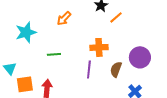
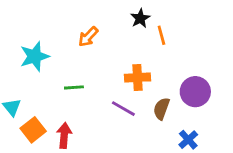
orange line: (116, 17) -> (161, 35), turned -64
purple line: (89, 69) -> (123, 109), turned -66
orange square: (25, 84) -> (33, 130), turned -30

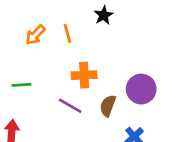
black star: (140, 18) -> (104, 15), moved
orange line: (161, 35) -> (67, 33), moved

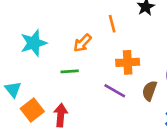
orange arrow: (35, 35) -> (83, 43), moved

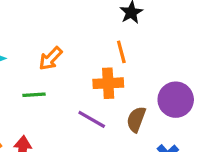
orange line: (112, 24) -> (121, 52), moved

